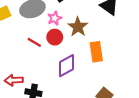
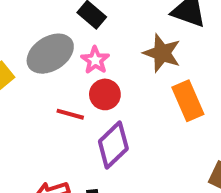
brown star: (78, 27) -> (162, 53), moved
purple diamond: (67, 66) -> (113, 145), moved

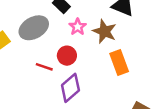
pink star: (95, 60) -> (78, 27), moved

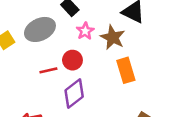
red line: (44, 67) -> (48, 70), turned -35

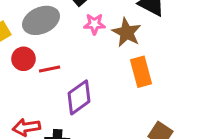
pink star: (85, 31) -> (94, 24), turned 30
red circle: (72, 60) -> (23, 59), moved

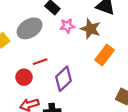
red circle: (23, 59) -> (24, 77), moved
orange rectangle: (141, 72) -> (104, 55), turned 60

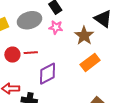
pink star: (67, 26) -> (56, 27), moved
red circle: (24, 77) -> (12, 55), moved

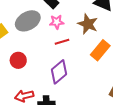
red line: (31, 53) -> (62, 42), moved

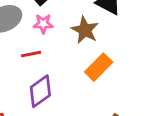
red line: (62, 42) -> (31, 54), moved

